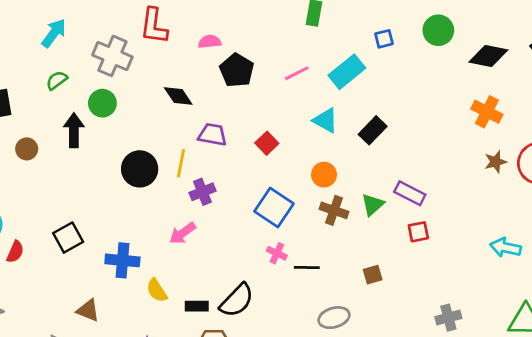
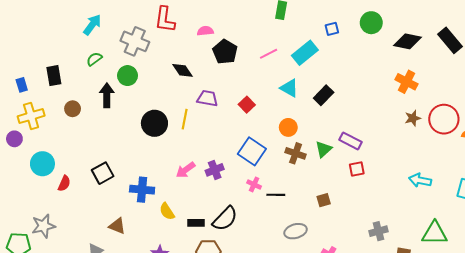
purple cross: (202, 192) -> (215, 170), moved

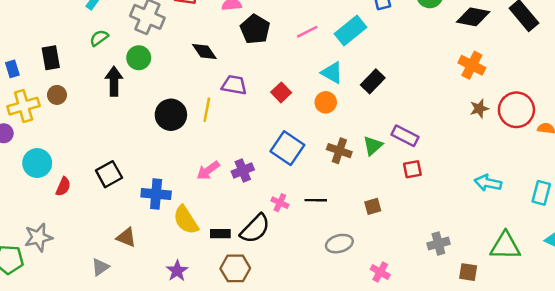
brown circle: (73, 109) -> (57, 95), moved
orange circle: (288, 127) -> (326, 102), moved
pink cross: (254, 184) -> (280, 203), moved
yellow semicircle: (167, 211) -> (186, 220), size x1.4

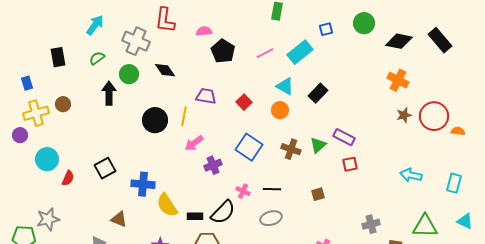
black diamond: (204, 52) -> (165, 70), moved
black rectangle: (51, 58) -> (58, 57), moved
pink arrow: (208, 170) -> (194, 143), moved
gray ellipse: (339, 244) -> (271, 218), moved

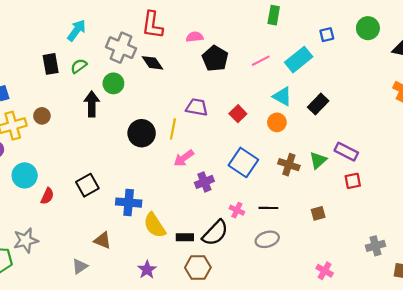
black rectangle: (58, 57) -> (51, 64), moved
black diamond: (165, 70) -> (152, 63), moved

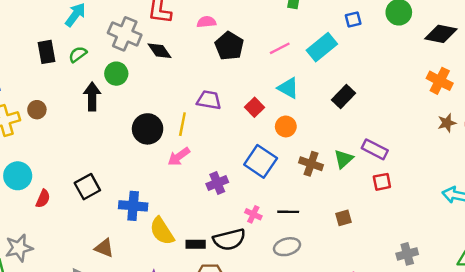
cyan triangle: (282, 96) -> (288, 88), moved
orange circle: (277, 122) -> (286, 126), moved
pink arrow: (184, 158) -> (179, 157), moved
black semicircle: (215, 233) -> (229, 240), turned 32

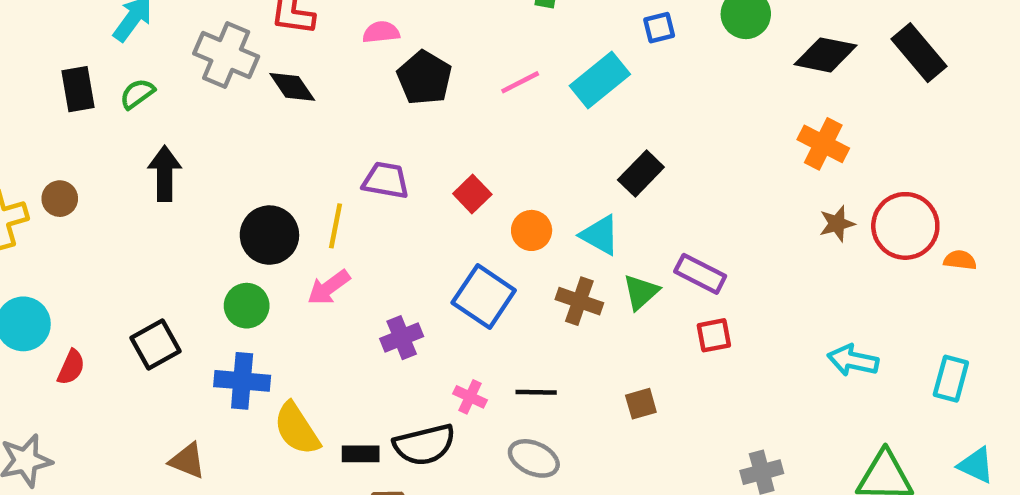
green circle: (116, 74) -> (247, 306), moved
cyan triangle: (288, 88) -> (600, 235), moved
gray ellipse: (287, 247) -> (534, 458), turned 40

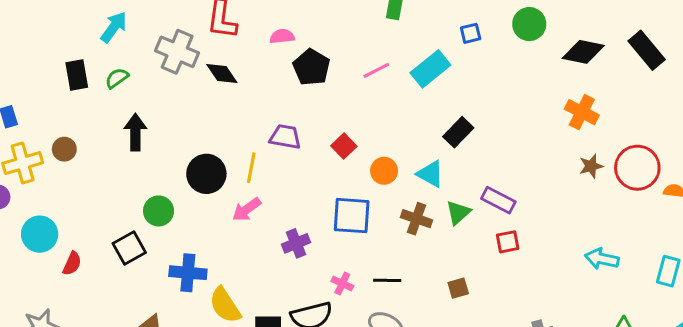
blue square: (484, 297) -> (352, 216), turned -30
green circle: (247, 306) -> (159, 211), moved

